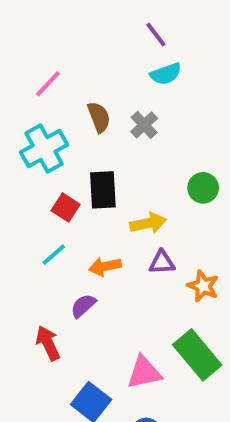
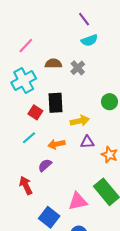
brown semicircle: (99, 117) -> (53, 64), turned -70

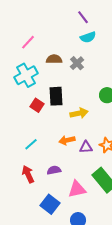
cyan line: (29, 138) -> (31, 144), moved
purple triangle: (87, 142) -> (86, 147), moved
orange arrow: (57, 144) -> (67, 140), moved
purple semicircle: (45, 165) -> (54, 170), moved, turned 32

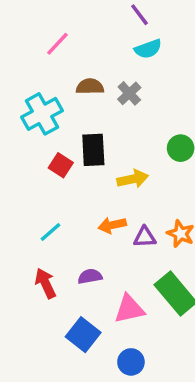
pink line: (28, 42) -> (57, 44), moved

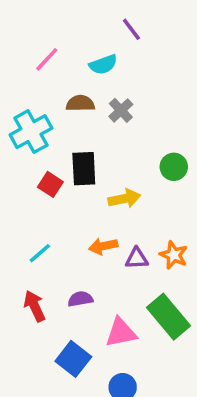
cyan semicircle: (148, 49) -> (103, 65), moved

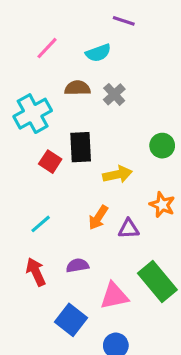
purple line: (131, 29) -> (124, 21), turned -35
orange arrow: (103, 246) -> (98, 218), turned -45
orange star: (174, 255) -> (162, 205), moved

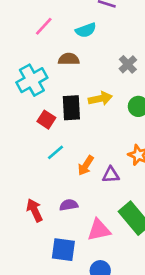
gray cross: (114, 94) -> (128, 64), moved
yellow arrow: (117, 174) -> (100, 99), moved
cyan line: (41, 224) -> (56, 152), moved
blue square: (71, 320) -> (63, 250), turned -30

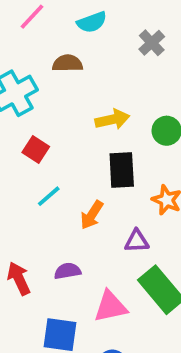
gray cross: (128, 64) -> (152, 43), moved
black rectangle: (71, 108) -> (122, 170), moved
purple triangle: (111, 175) -> (137, 241), moved

